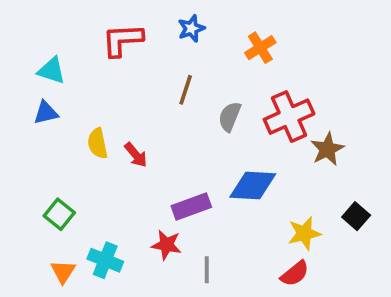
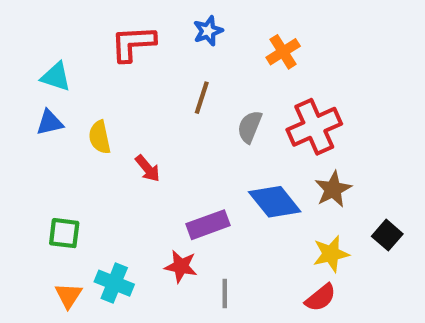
yellow semicircle: (98, 143) -> (100, 137), moved
brown star: (327, 149) -> (333, 189), moved
blue diamond: (253, 186) -> (275, 202), turned 48
green square: (59, 214) -> (64, 233), turned -32

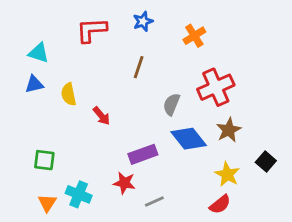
gray semicircle: (250, 127) -> (171, 104), moved
yellow star: (331, 254) -> (227, 174), turned -30
gray line: (225, 293) -> (154, 202), turned 66

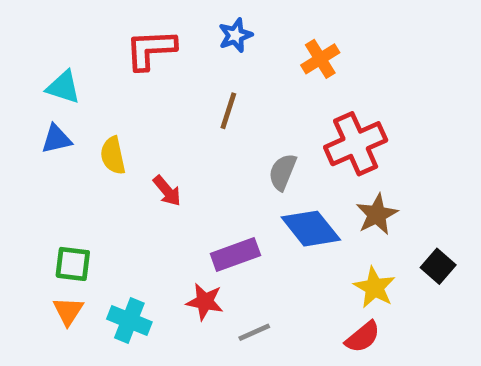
orange triangle: (47, 203) -> (68, 311), moved

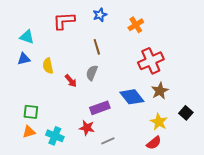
brown line: (228, 111) -> (97, 47), turned -35
gray semicircle: (283, 172) -> (92, 73), moved
orange triangle: (68, 311) -> (29, 132), turned 40

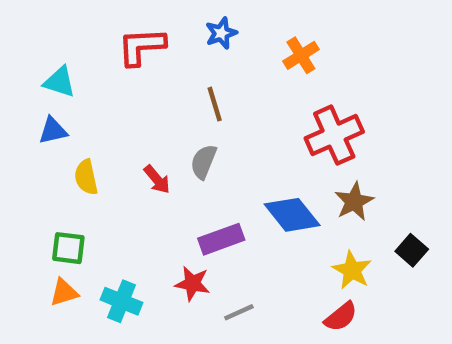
yellow semicircle: (48, 66) -> (86, 177), moved

